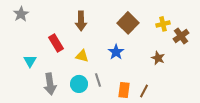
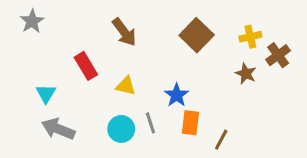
brown arrow: (81, 21) -> (124, 32), turned -36
blue star: (116, 52) -> (177, 95), moved
brown star: (158, 58) -> (246, 74), moved
gray arrow: (50, 84) -> (58, 129), moved, turned 120
orange rectangle: (124, 90) -> (190, 123), moved

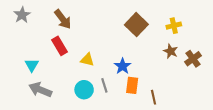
brown arrow: (124, 32) -> (63, 19), moved
brown cross: (278, 55) -> (193, 59), moved
brown line: (221, 140) -> (154, 97), turned -40

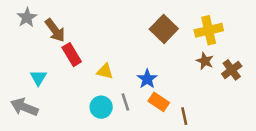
brown arrow: (63, 19) -> (55, 30), moved
yellow cross: (174, 26) -> (209, 30), size x1.5
orange rectangle: (132, 85) -> (159, 102), turned -63
gray arrow: (40, 90) -> (24, 107), moved

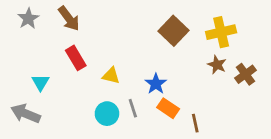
brown arrow: (55, 30) -> (69, 19), moved

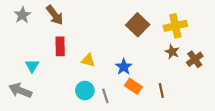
red rectangle: (76, 58) -> (60, 46), turned 30
gray line: (133, 108) -> (105, 96), moved
brown line: (195, 123) -> (161, 90), moved

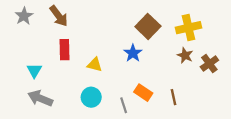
blue star: (124, 67) -> (133, 53), moved
gray arrow: (20, 90) -> (40, 98), moved
gray line: (105, 96) -> (124, 105), moved

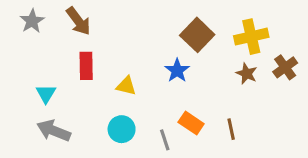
brown cross: (209, 64) -> (285, 67), moved

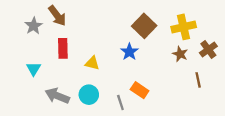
gray star: (32, 21) -> (34, 26), moved
brown line: (231, 129) -> (198, 80), moved
gray arrow: (54, 131) -> (57, 96), moved

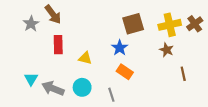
brown square: (144, 26) -> (133, 24), turned 30
brown cross: (208, 50) -> (195, 24), moved
cyan triangle: (34, 69) -> (31, 79), moved
orange rectangle: (140, 90) -> (125, 72), moved

